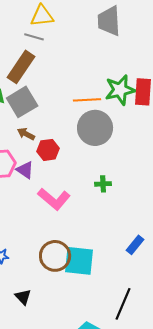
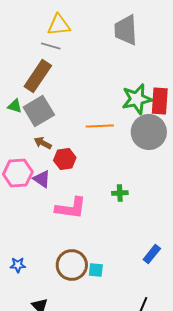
orange line: (87, 100) -> (100, 126), moved
gray circle: (95, 128) -> (149, 132), moved
pink L-shape: (54, 199) -> (71, 208), turned -32
cyan square: (79, 261) -> (96, 270), size x0.5

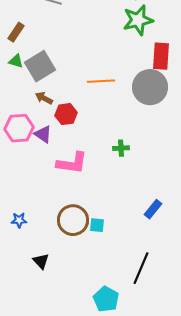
brown rectangle: (38, 76) -> (16, 32), moved, size x0.6
green star: (137, 99) -> (138, 20), moved

